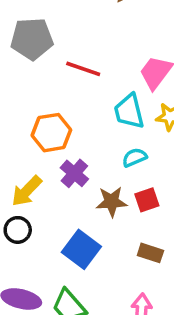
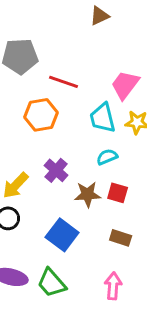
orange hexagon: (51, 133) -> (41, 115), moved
red square: (147, 200) -> (118, 193), turned 35

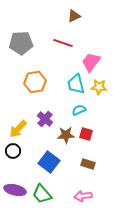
red line: (64, 82) -> (63, 43), moved
pink arrow: (113, 286) -> (83, 196), turned -102

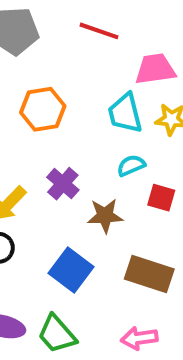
pink trapezoid: (91, 62) -> (155, 69), turned 45
red square: (86, 134) -> (161, 198), moved
brown rectangle: (88, 164) -> (149, 274), size x1.6

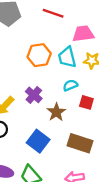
orange hexagon: (43, 109) -> (39, 55), moved
brown star: (105, 216) -> (56, 112), turned -30

